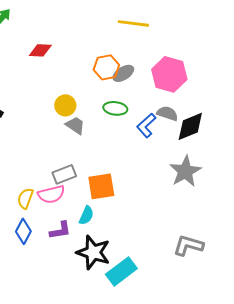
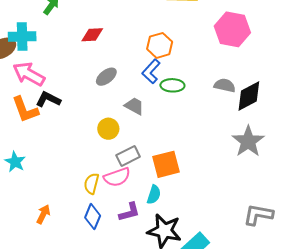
gray ellipse: (123, 73) -> (106, 77), moved
pink hexagon: (169, 74) -> (232, 29), moved
yellow circle: (65, 105) -> (108, 129), moved
blue L-shape: (146, 125) -> (151, 71), moved

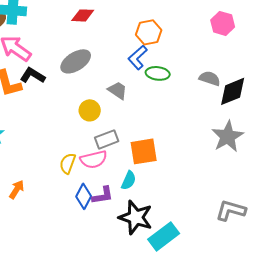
pink hexagon: (232, 29) -> (223, 23), size x0.7
gray ellipse: (106, 77) -> (76, 61), moved, size x1.4
blue diamond: (93, 217) -> (84, 196), moved

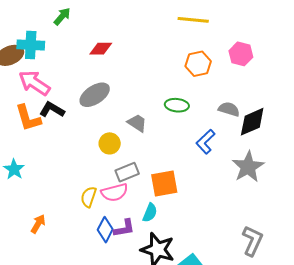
orange hexagon: (149, 32) -> (198, 64), moved
blue L-shape: (138, 57) -> (206, 142), moved
gray L-shape: (231, 210) -> (252, 241), turned 100

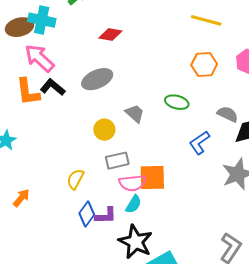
pink semicircle: (115, 192) -> (132, 183), moved

